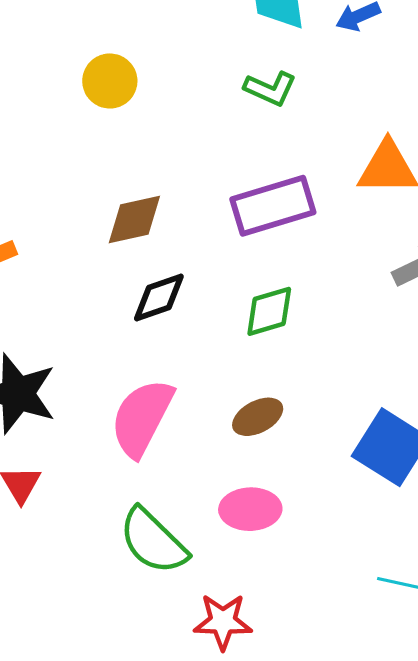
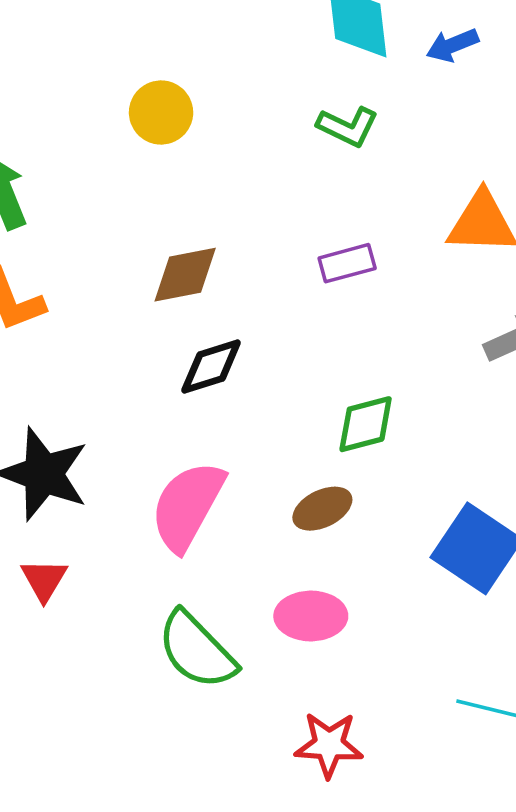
purple rectangle: (273, 206) -> (347, 263), size x0.6
green diamond: (269, 311) -> (366, 424), moved
red star: (223, 622) -> (329, 745), moved

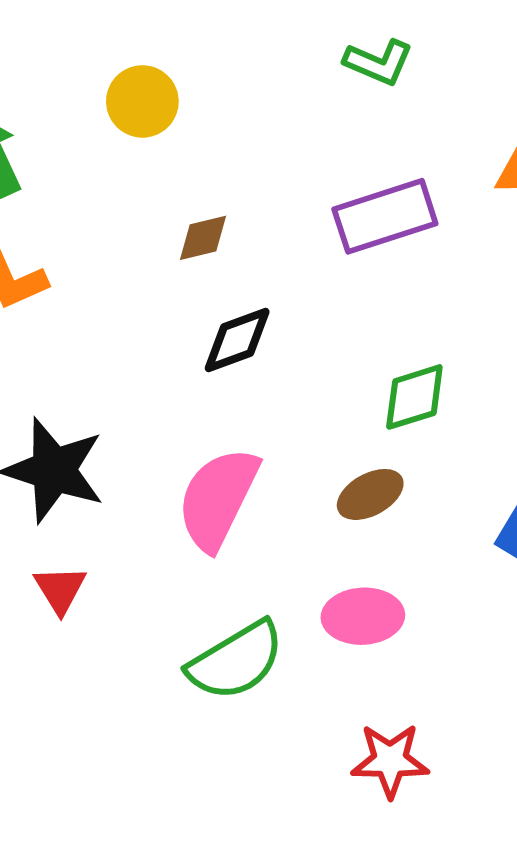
yellow circle: (161, 112) -> (142, 101), moved
purple rectangle: (347, 263) -> (385, 216), size x1.6
brown diamond: (185, 275) -> (203, 238), size x0.7
green semicircle: (197, 650) -> (236, 661), turned -74

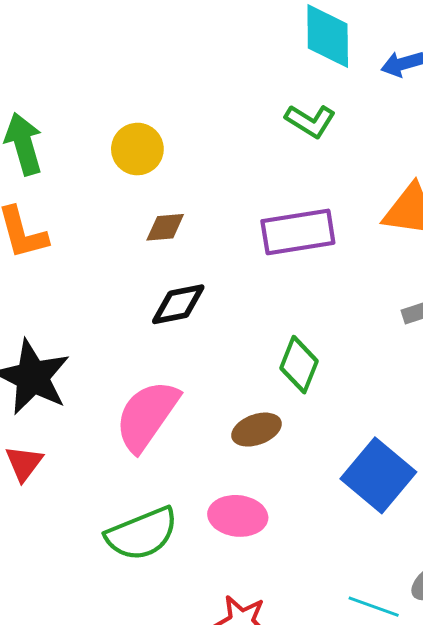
yellow circle: (142, 101) -> (137, 149), moved
green diamond: (414, 397) -> (299, 365), turned -60

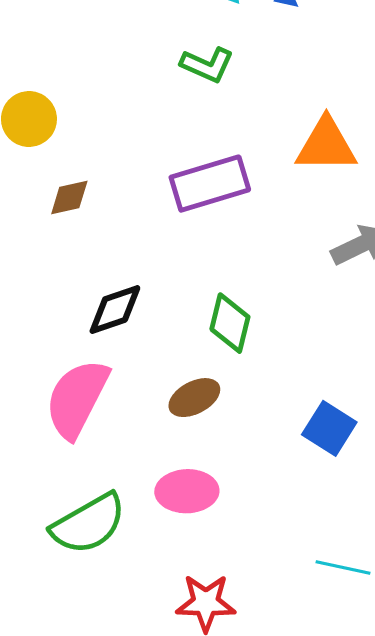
black diamond: (178, 304) -> (115, 310), moved
blue square: (378, 475) -> (329, 428), size x0.7

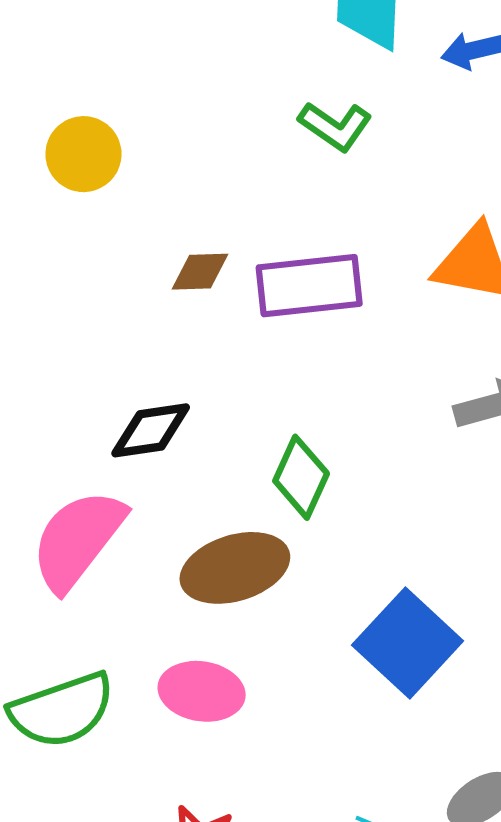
brown diamond: (69, 197) -> (200, 272), moved
brown ellipse: (194, 398) -> (235, 568), size x1.5
blue square: (329, 428) -> (408, 643), size x1.4

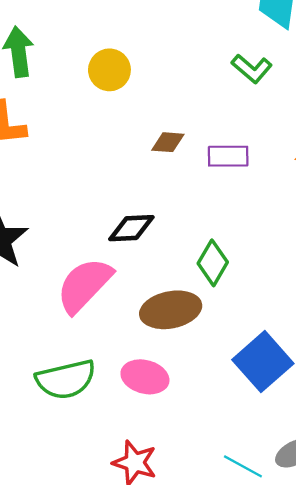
purple rectangle: (309, 286) -> (228, 156), size x0.7

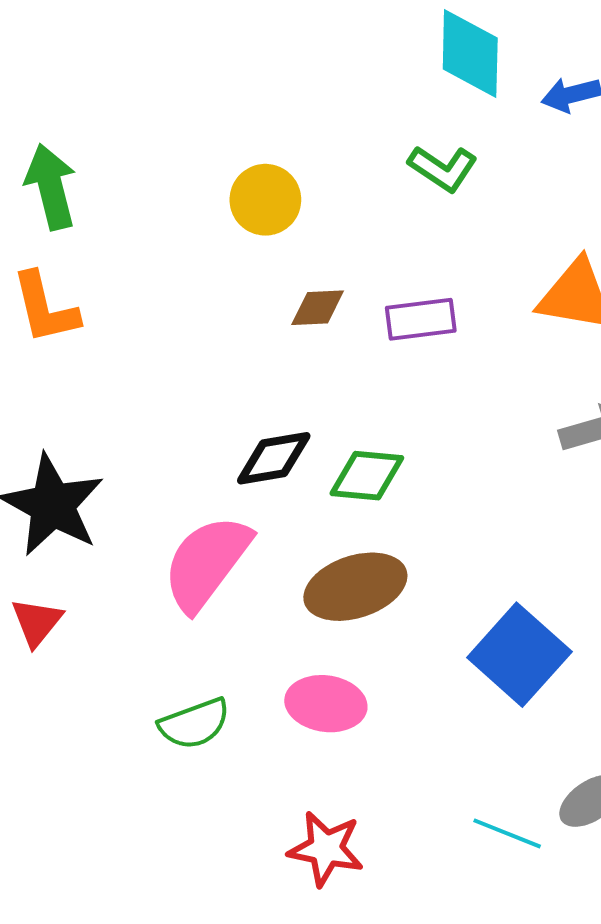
yellow circle: (109, 70) -> (265, 200), moved
green diamond: (213, 263) -> (367, 476), moved, turned 72
green semicircle: (66, 379) -> (194, 724), size x0.7

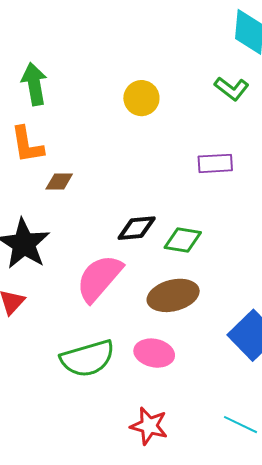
brown diamond: (318, 308) -> (59, 181), moved
green semicircle: (194, 724) -> (87, 358), size x1.5

